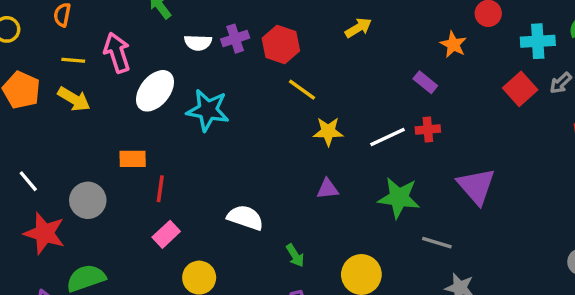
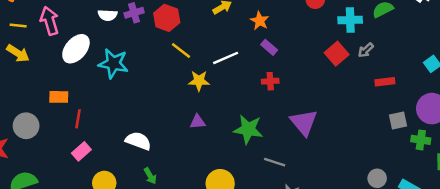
orange star: (453, 45) -> (260, 21), moved
white line: (387, 137) -> (226, 58), moved
green arrow: (295, 255) -> (150, 176), moved

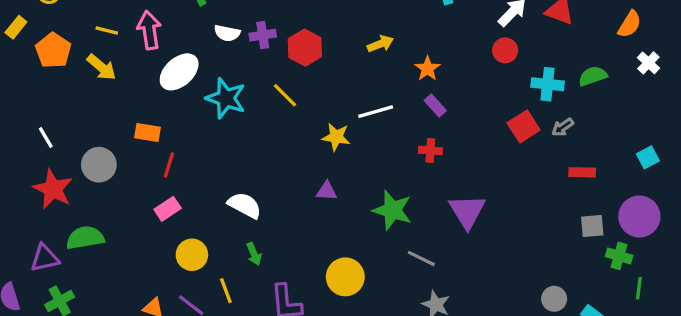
yellow line: (181, 51) -> (285, 95), moved

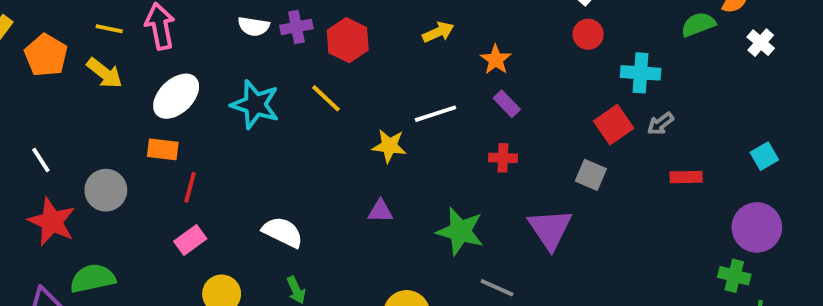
white ellipse: (179, 72) -> (176, 96), moved
green semicircle: (593, 76) -> (698, 24), moved
gray square: (592, 226) -> (591, 175), moved, turned 30

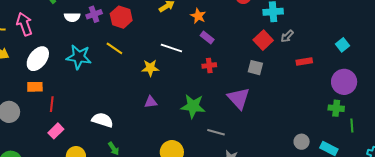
white line: (435, 114) -> (171, 48), turned 45

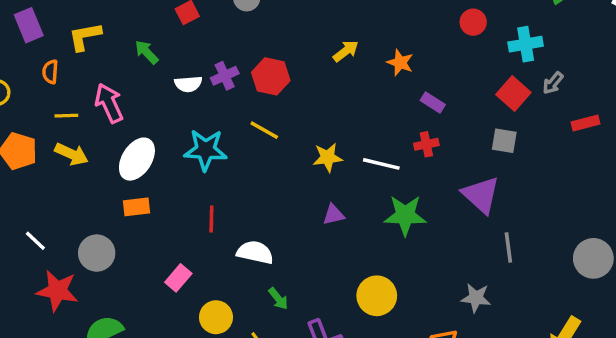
purple rectangle: (207, 38) -> (433, 103), moved
white line: (171, 48) -> (381, 164), moved
red line: (52, 104) -> (211, 219), moved
gray line: (216, 132) -> (508, 248), moved, turned 72
gray circle: (302, 142) -> (593, 258), size x1.5

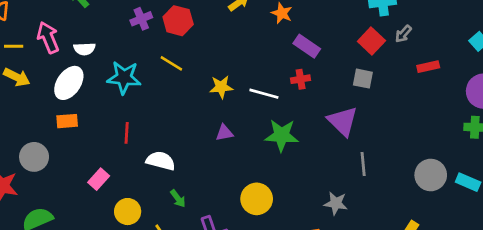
white semicircle: (188, 84) -> (84, 49), moved
purple rectangle: (433, 103) -> (307, 46), size x1.4

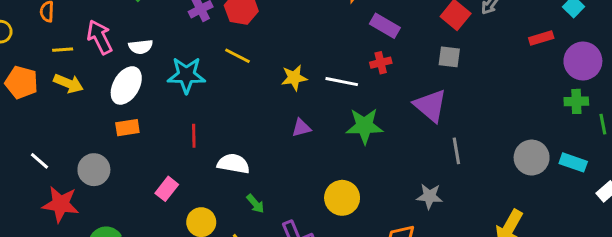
red rectangle: (428, 67) -> (541, 38), moved

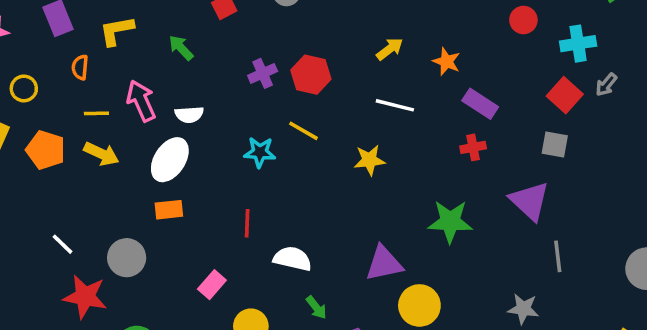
cyan star: (186, 75) -> (260, 152), moved, size x0.7
white line: (342, 82) -> (395, 105), moved
purple triangle: (301, 128) -> (384, 263), moved, size x1.6

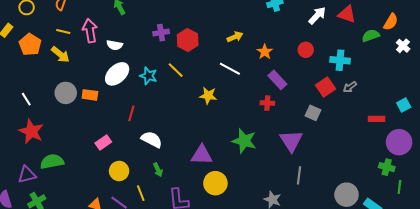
red circle: (523, 20) -> (306, 50), moved
white ellipse: (170, 160) -> (117, 74), moved
gray circle: (127, 258) -> (66, 93), moved

